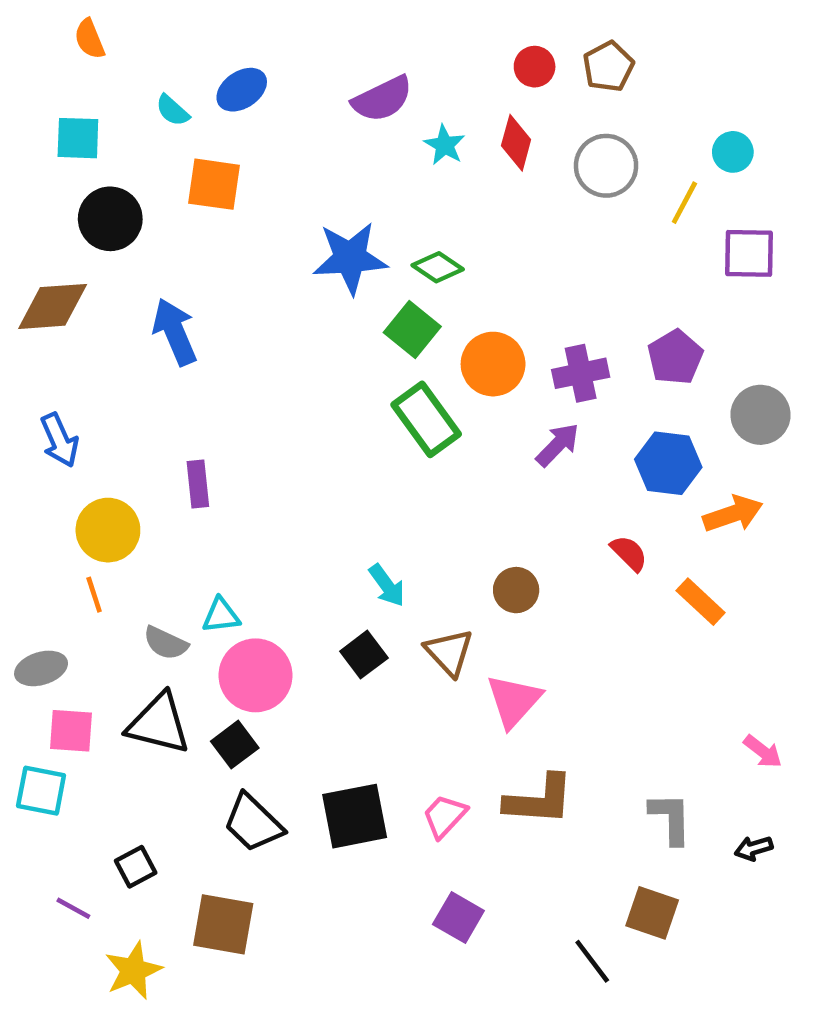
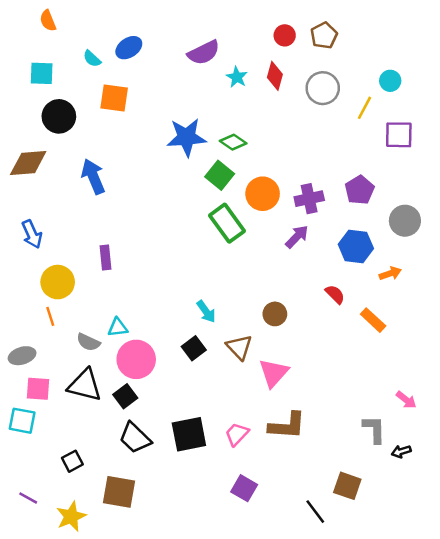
orange arrow: (733, 514) -> (390, 273), size x0.7
gray L-shape: (671, 818) -> (374, 429), moved
purple line: (73, 908) -> (28, 498), moved

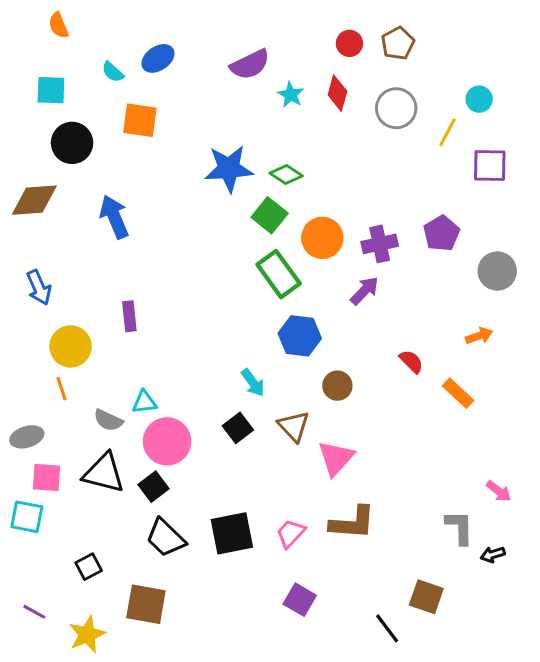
blue hexagon: (356, 246) -> (300, 336), moved

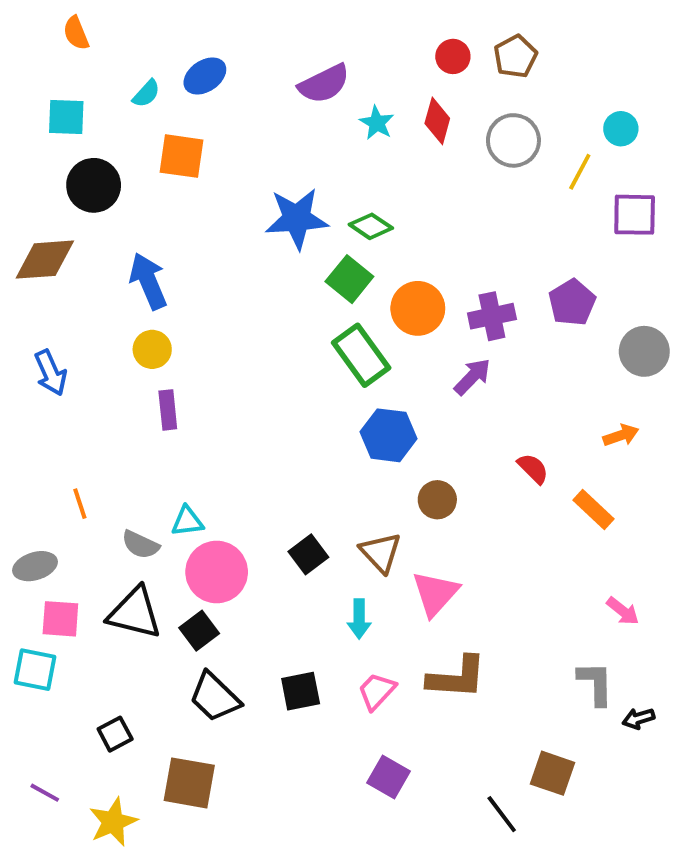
cyan semicircle: (113, 72) -> (146, 94), turned -90
yellow circle: (71, 346) -> (152, 349), moved, size x0.7
cyan arrow: (253, 383) -> (359, 619), moved, turned 36
pink arrow: (499, 491) -> (623, 611), moved
black square: (232, 533) -> (301, 691), size x0.7

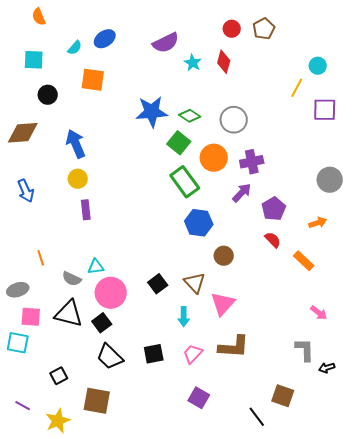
gray circle: (513, 140) -> (234, 120), moved
black circle: (94, 185) -> (48, 95), size x0.7
purple pentagon: (572, 303) -> (274, 209), moved

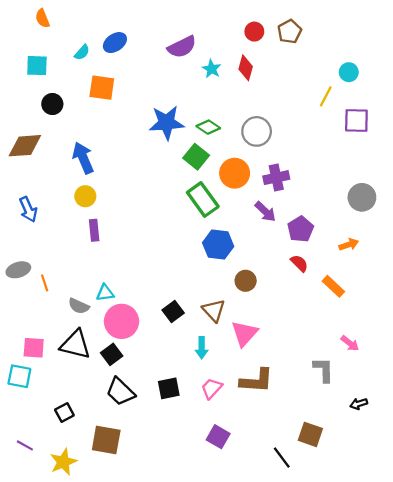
purple arrow: (242, 193) -> (265, 212), turned 90
gray ellipse: (18, 290) -> (18, 270), moved
gray L-shape: (305, 350) -> (324, 370), moved

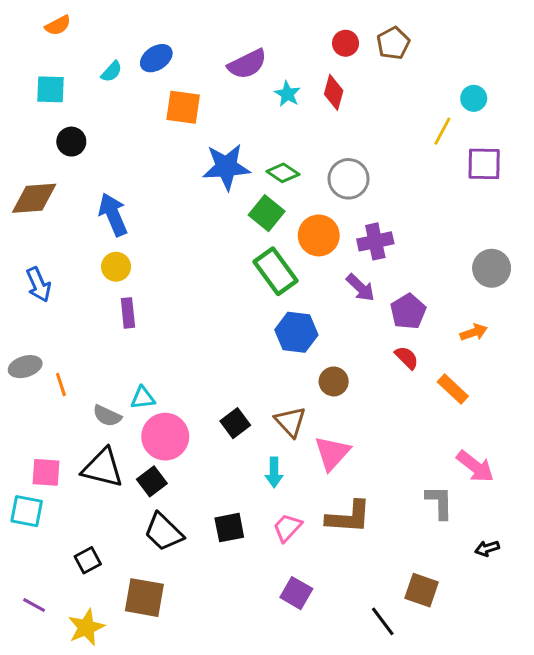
orange semicircle: (42, 18) -> (58, 25), turned -96
orange square: (102, 88) -> (183, 107), moved
pink arrow: (350, 343) -> (475, 466), size x1.5

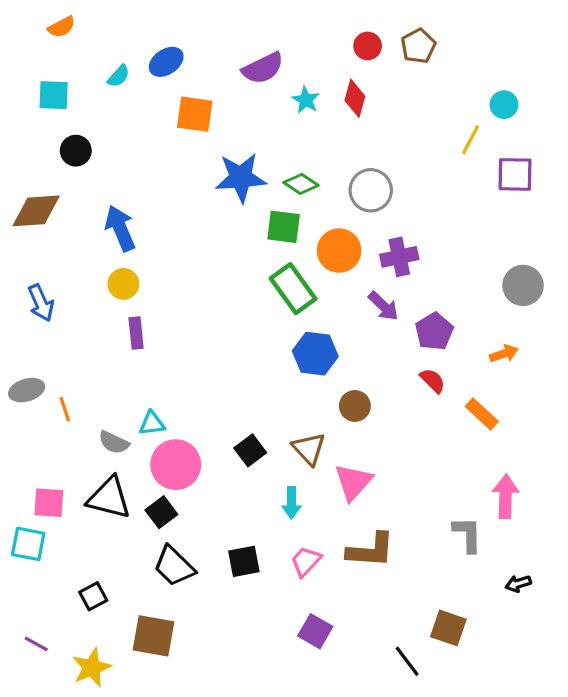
green square: (267, 213) -> (284, 227), turned -32
pink arrow: (475, 466) -> (506, 496), turned -126

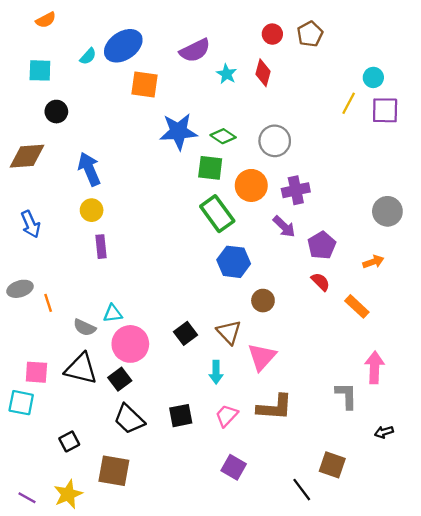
blue ellipse: (166, 62) -> (123, 46), size x1.5
purple square: (515, 174) -> (385, 110), moved
purple line: (36, 644) -> (27, 498), moved

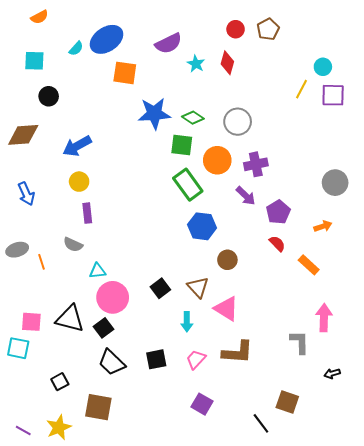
blue arrow: (89, 169) -> (77, 146), turned -96
gray semicircle: (85, 328) -> (73, 245), moved
pink triangle: (262, 357) -> (226, 309), turned -40

